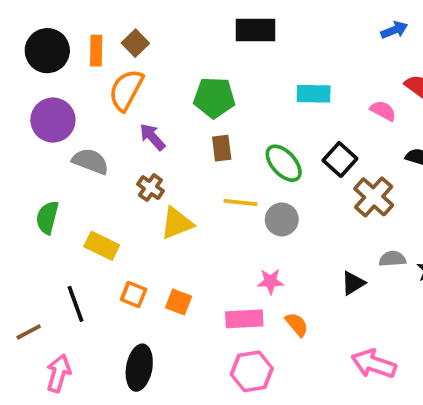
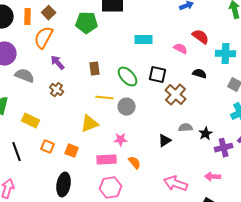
green pentagon: (214, 98) -> (87, 23), moved
black square: (340, 159) -> (158, 75), turned -30
yellow triangle: (177, 223) -> (90, 124), moved
black ellipse: (139, 368) -> (64, 185), moved

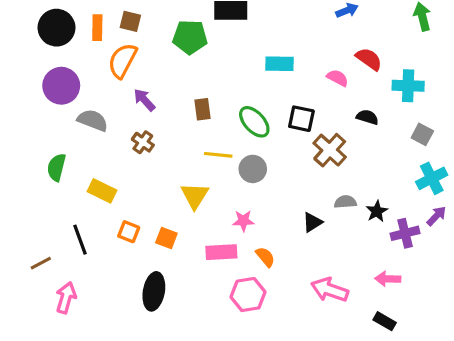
brown square: (49, 13) -> (130, 21), turned -32
yellow triangle: (90, 124) -> (195, 196), turned -36
pink hexagon: (111, 188) -> (248, 295), moved

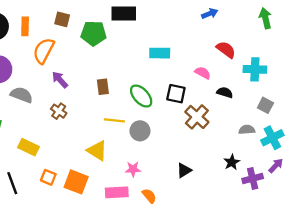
brown square: (130, 21) -> (62, 19), moved
pink semicircle: (338, 78) -> (203, 73), moved
yellow triangle: (195, 196) -> (97, 151), turned -30
gray semicircle: (345, 202) -> (247, 130), moved
orange square: (166, 238) -> (76, 182), size x1.5

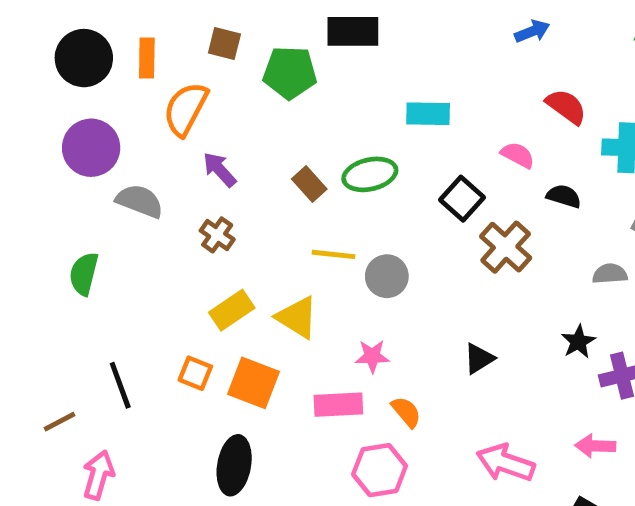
brown rectangle: (103, 87) -> (309, 184), turned -35
black square: (176, 94) -> (462, 199), turned 30
green ellipse: (141, 96) -> (370, 174), moved, turned -60
yellow rectangle: (29, 147) -> (232, 310), moved, turned -60

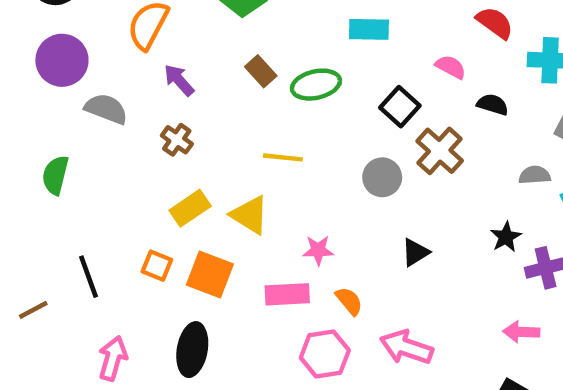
brown rectangle: (309, 184) -> (261, 71), moved
gray circle: (387, 276) -> (382, 177), moved
pink arrow: (506, 463) -> (406, 347), moved
pink arrow: (98, 475) -> (113, 358), moved

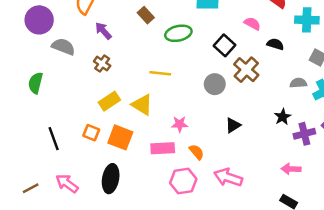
brown rectangle: (261, 71) -> (146, 15), moved
brown line: (33, 310) -> (31, 188), moved
pink arrow: (113, 358) -> (67, 183), turned -70

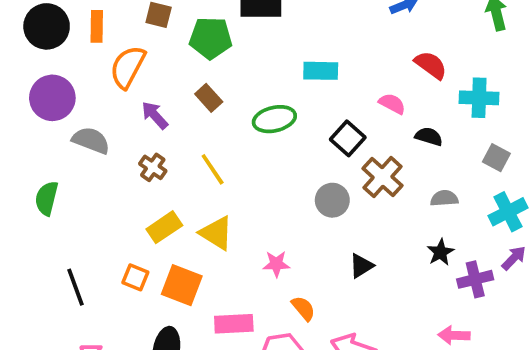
brown rectangle: (146, 15) -> (209, 98), moved
yellow line: (160, 73) -> (213, 169), moved, turned 50
gray semicircle: (298, 83) -> (444, 198), moved
pink rectangle: (163, 148) -> (234, 324), moved

